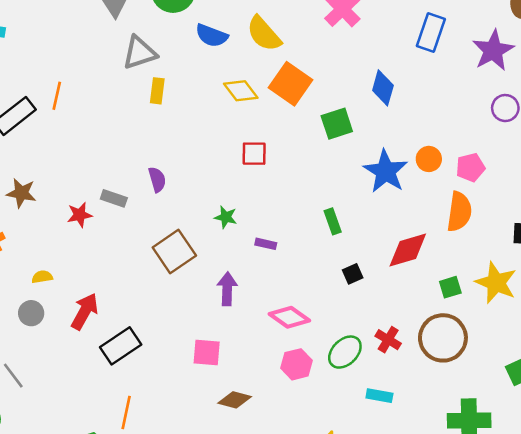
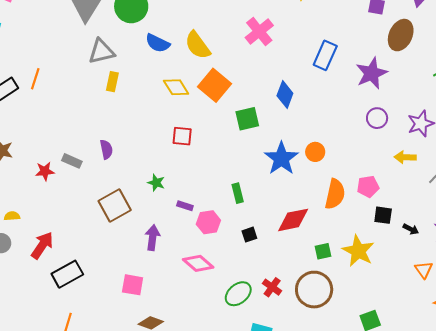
pink pentagon: (470, 167) -> (368, 187), moved
pink hexagon: (296, 364) -> (208, 222), moved

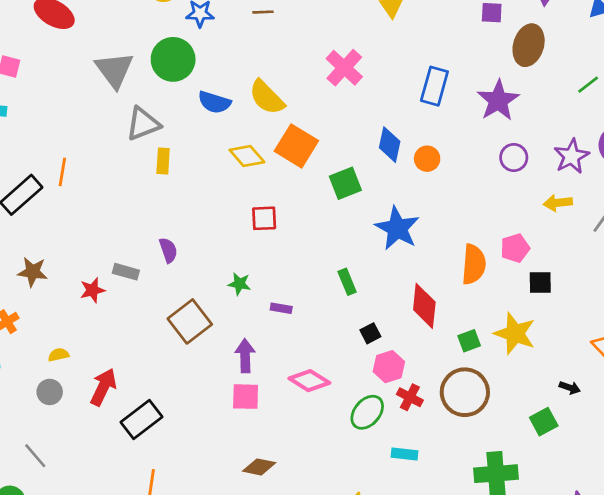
orange circle: (315, 152) -> (427, 159), moved
red diamond: (293, 220) -> (424, 306), turned -64
pink hexagon: (208, 222) -> (389, 367), moved
black arrow: (411, 229) -> (570, 388), moved
pink square: (133, 285) -> (246, 397), moved

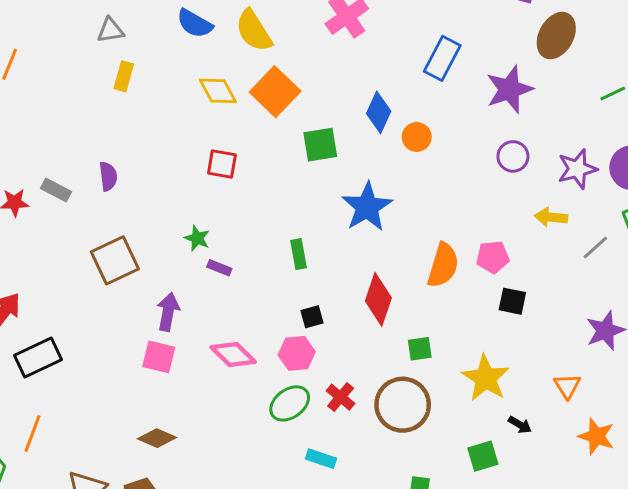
gray triangle: (143, 124) -> (110, 30), size x0.7
green star: (239, 284) -> (197, 238), moved
yellow star: (515, 334) -> (486, 378), moved
pink hexagon: (389, 367) -> (297, 353), moved

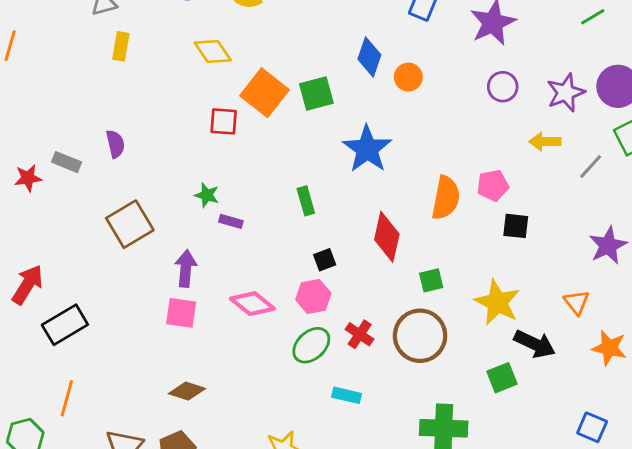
orange square: (275, 92) -> (265, 93), moved
black arrow: (520, 425) -> (535, 344), size x1.8

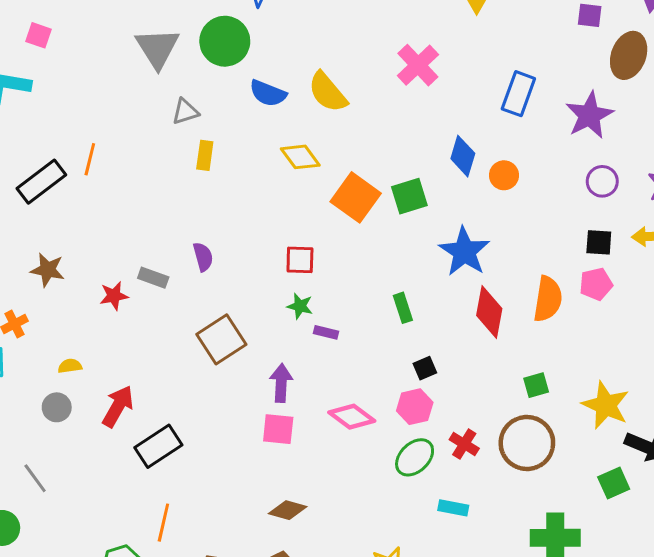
red square: (224, 121) -> (300, 260), moved
black square: (516, 226) -> (599, 242), moved
red diamond: (387, 237) -> (489, 312), moved

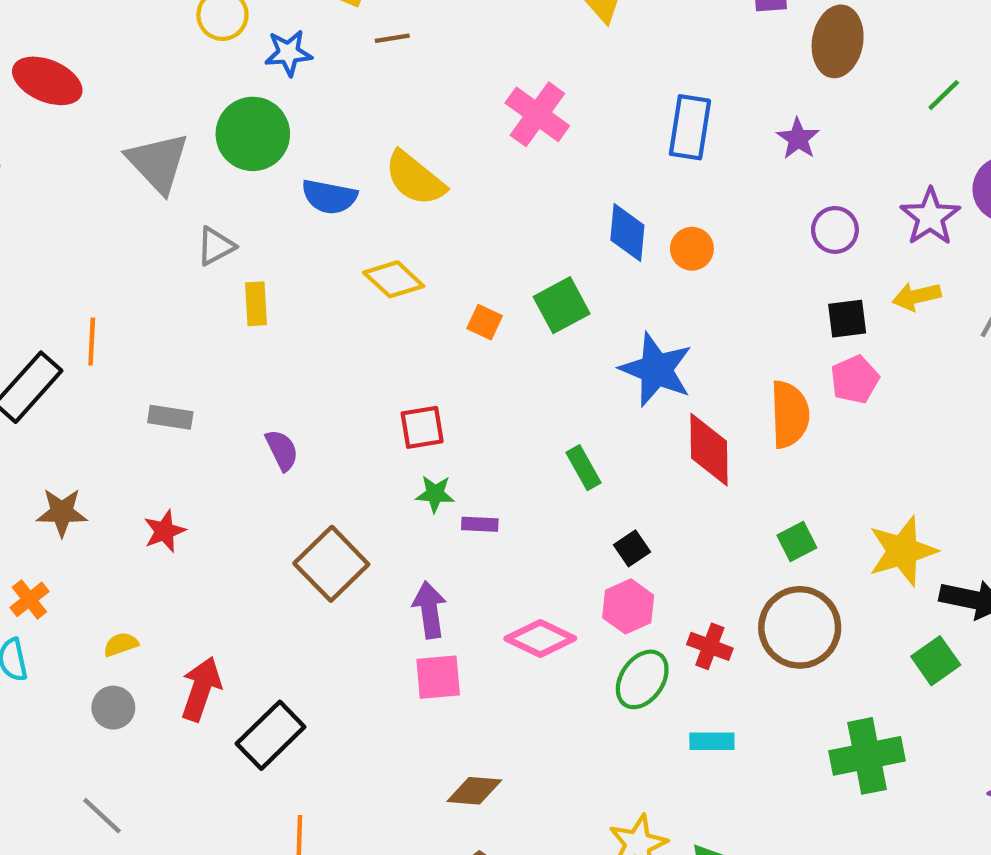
purple star: (589, 115) -> (798, 139), size x0.6
orange square: (356, 197) -> (485, 322), size x0.5
gray rectangle: (153, 278) -> (170, 417), moved
yellow star: (606, 405) -> (902, 551), turned -30

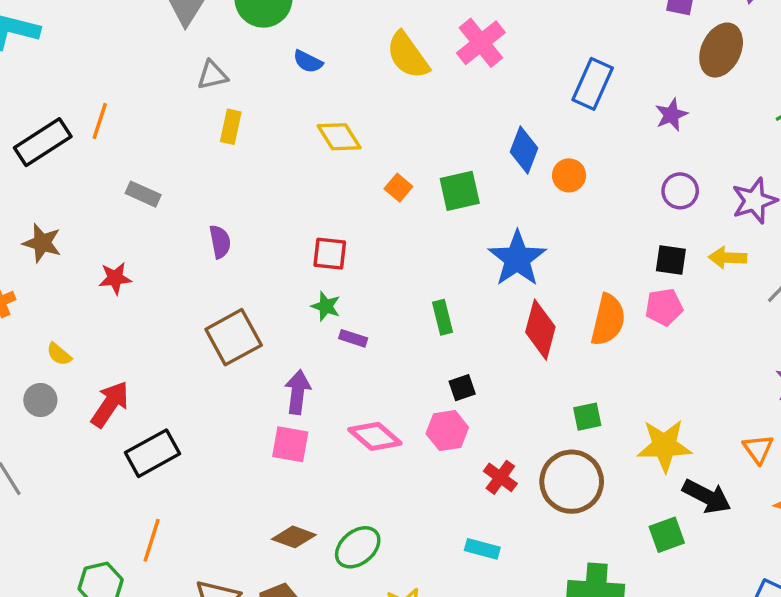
yellow semicircle: (415, 178) -> (408, 55), moved
blue semicircle: (329, 197) -> (308, 62), size x0.7
yellow semicircle: (121, 644) -> (59, 354), turned -136
green ellipse: (642, 679) -> (358, 547), moved

